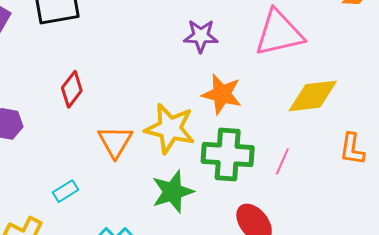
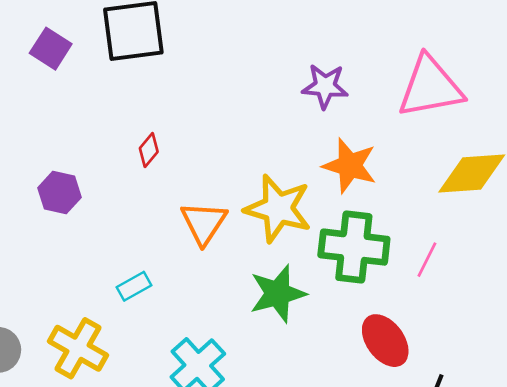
red diamond: (72, 89) -> (149, 150), size x0.7

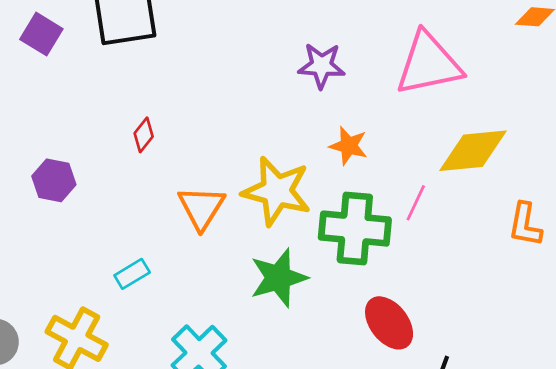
orange star: (350, 166) -> (349, 146), size x0.7
pink line: (427, 260) -> (416, 203), moved

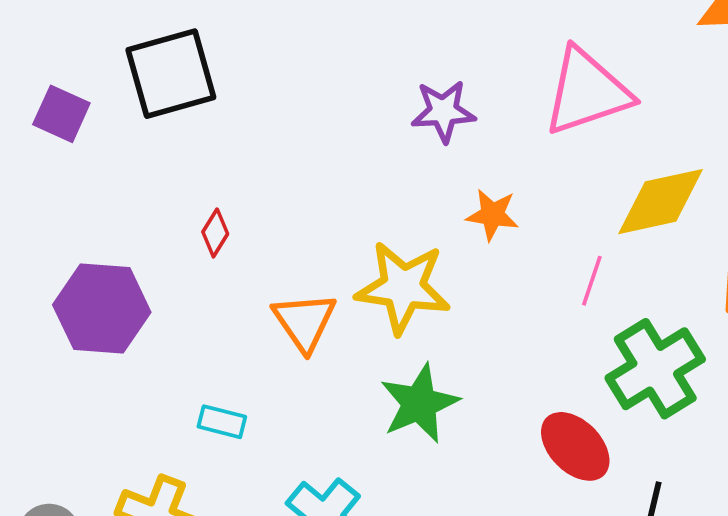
purple hexagon: (54, 180) -> (102, 309), size x1.6
green cross: (355, 229) -> (655, 369), moved, turned -30
cyan rectangle: (132, 274) -> (222, 422), turned 52

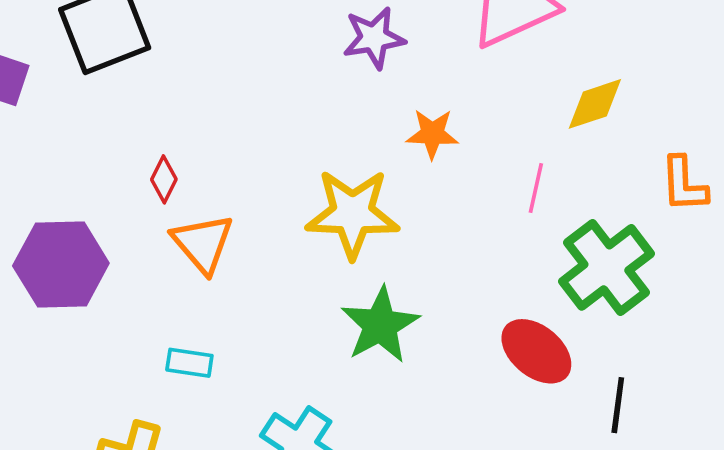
yellow diamond: (661, 202) -> (595, 104), size x0.7
orange triangle: (304, 322) -> (203, 243), moved

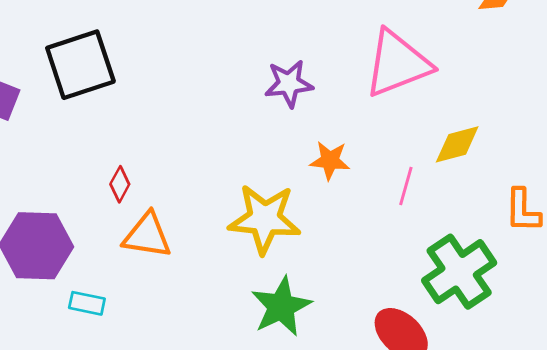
pink line: (536, 188) -> (406, 186), moved
orange triangle: (203, 243) -> (147, 235), turned -44
cyan rectangle: (189, 363) -> (87, 303), moved

